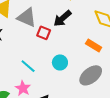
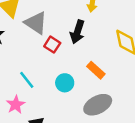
black arrow: (62, 18) -> (77, 32), turned -42
orange rectangle: (94, 45) -> (96, 70), moved

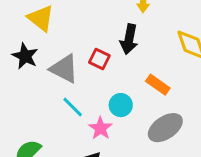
gray triangle: (36, 23) -> (64, 69), moved
pink star: (16, 105) -> (100, 128), moved

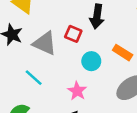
cyan circle: (121, 105) -> (91, 61), moved
cyan line: (73, 107) -> (34, 78), moved

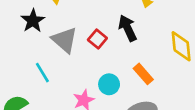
black arrow: (97, 16) -> (128, 28), turned 130
cyan circle: (91, 61) -> (109, 84), moved

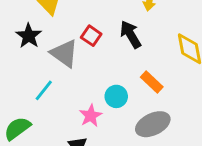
red square: (97, 39) -> (91, 36), moved
cyan line: (42, 73) -> (44, 90), turned 75

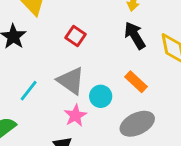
black arrow: (131, 34) -> (135, 35), moved
gray triangle: (64, 53) -> (71, 81), moved

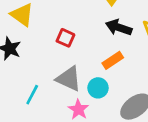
black arrow: (135, 35) -> (119, 28), turned -30
orange rectangle: (136, 82) -> (113, 60), moved, turned -66

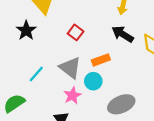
orange rectangle: (113, 60) -> (101, 60), moved

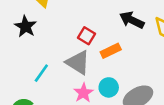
red square: (76, 32) -> (86, 36), moved
cyan circle: (93, 81) -> (109, 87), moved

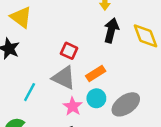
black arrow: (132, 20) -> (111, 30), turned 85
orange rectangle: (111, 51) -> (96, 73), moved

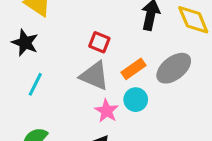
cyan line: (30, 92) -> (35, 84), moved
gray ellipse: (126, 104) -> (174, 68), moved

